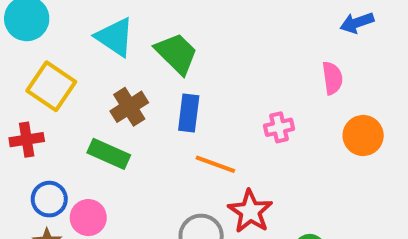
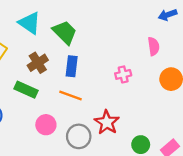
orange line: (215, 164) -> (71, 95), moved
pink circle: (88, 218) -> (46, 125), moved

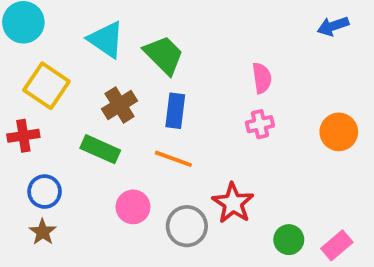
pink semicircle: (154, 46) -> (262, 78), moved

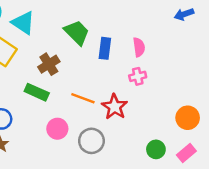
cyan triangle: (106, 40) -> (23, 23), moved
blue rectangle: (175, 111) -> (105, 48), moved
orange circle: (339, 132) -> (188, 118), moved
red star: (233, 203) -> (115, 107), moved

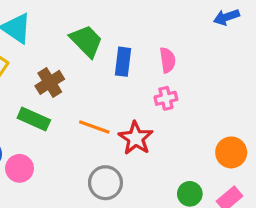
pink circle: (57, 129) -> (20, 168), moved

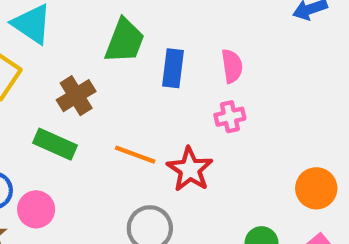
green trapezoid: (86, 41) -> (125, 41), turned 66

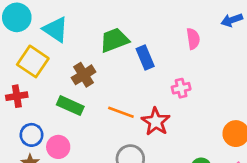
green trapezoid: (125, 41) -> (114, 40), turned -132
pink semicircle: (232, 66) -> (193, 39), moved
blue rectangle: (173, 68) -> (145, 57), turned -30

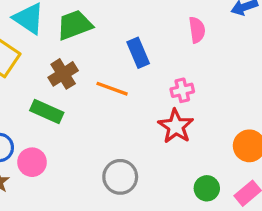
green trapezoid: (114, 40) -> (74, 25), moved
orange line: (121, 112) -> (112, 89), moved
red star: (156, 122) -> (176, 126), moved

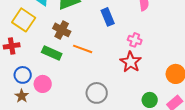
brown cross: (63, 74) -> (62, 30), turned -30
orange line: (112, 89) -> (83, 49), moved
pink cross: (182, 90) -> (135, 40), turned 32

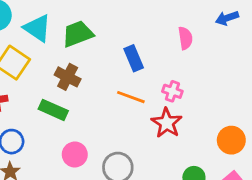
orange line: (83, 49) -> (131, 97), moved
pink circle: (43, 84) -> (75, 154), moved

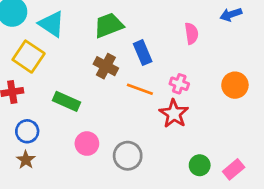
green trapezoid: (78, 34) -> (109, 25), moved
brown cross: (68, 77) -> (106, 66), moved
orange circle: (231, 140) -> (235, 85), moved

